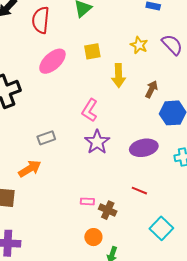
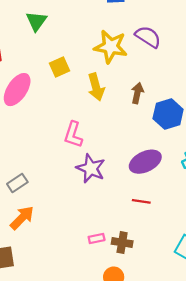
yellow star: (139, 45) -> (111, 47), size x1.6
gray rectangle: (46, 138) -> (17, 183), moved
red line: (139, 191) -> (141, 201), moved

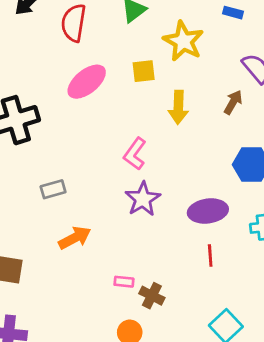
yellow star: (111, 47) -> (183, 41), moved
brown arrow: (137, 93) -> (233, 102), moved
red line: (141, 201) -> (210, 255), moved, turned 60
orange arrow: (22, 218) -> (75, 238), moved

